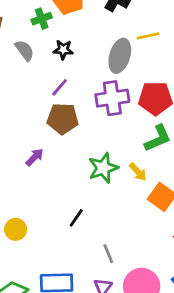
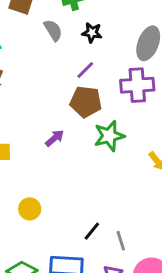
green star: (103, 168) -> (109, 136), moved
black line: (76, 218) -> (92, 231), moved

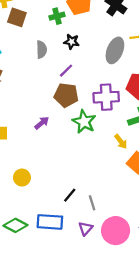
gray semicircle: (53, 30) -> (42, 50), moved, turned 30
purple cross: (137, 85) -> (106, 97), moved
green star: (109, 136) -> (84, 122), turned -30

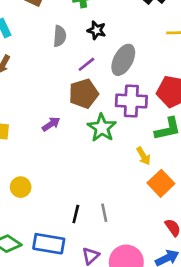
gray ellipse: (115, 50) -> (123, 60), moved
brown pentagon: (66, 95) -> (84, 94), turned -30
black line: (70, 195) -> (76, 214), turned -32
gray line: (92, 203) -> (104, 213), moved

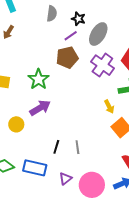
black star: (97, 30) -> (78, 19), moved
purple cross: (131, 101) -> (102, 65), turned 30
purple arrow: (51, 124) -> (40, 108), moved, size x1.5
green star: (102, 128) -> (39, 79), moved

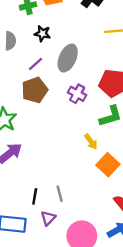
black star: (78, 19) -> (42, 34), moved
purple cross: (102, 65) -> (77, 94), size x0.7
purple triangle: (65, 179) -> (48, 218), moved

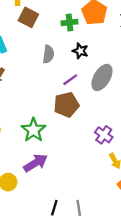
purple cross: (77, 94) -> (104, 135), moved

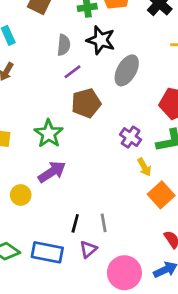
black star: (80, 51) -> (101, 40), size x1.5
purple line: (70, 80) -> (72, 72), moved

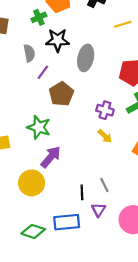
yellow arrow: (144, 167) -> (105, 136), moved
yellow circle: (21, 195) -> (32, 183), size x1.5

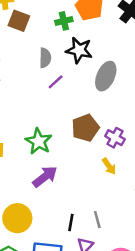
brown pentagon: (61, 94) -> (85, 128), moved
yellow circle: (32, 183) -> (17, 218), moved

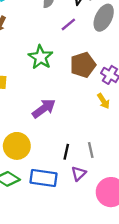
purple line: (56, 82) -> (68, 24), moved
green star: (39, 141) -> (41, 57), moved

